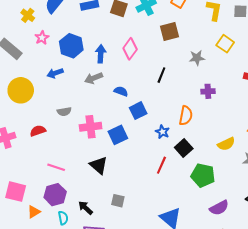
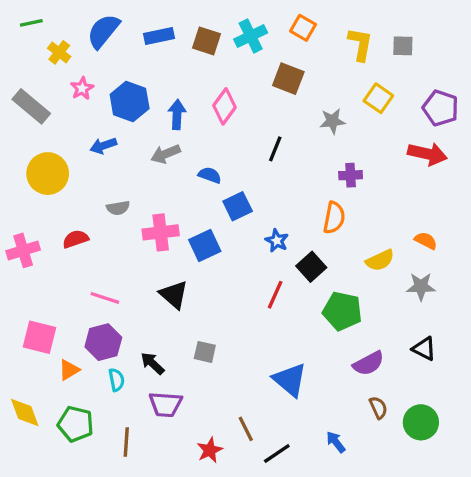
brown square: (170, 32) -> (288, 79), turned 36
orange semicircle: (186, 116) -> (334, 218), moved

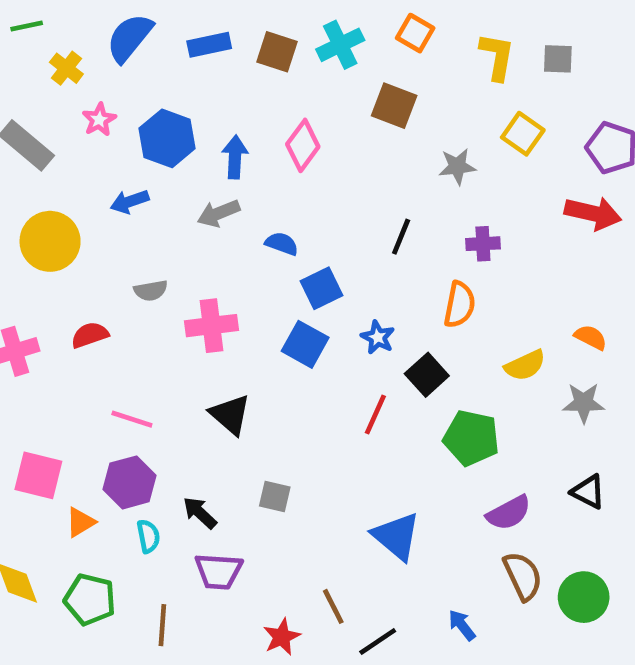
black line: (275, 149) -> (401, 237), moved
blue square: (205, 246) -> (305, 344), moved, turned -36
brown semicircle: (378, 408) -> (523, 576), size x1.5

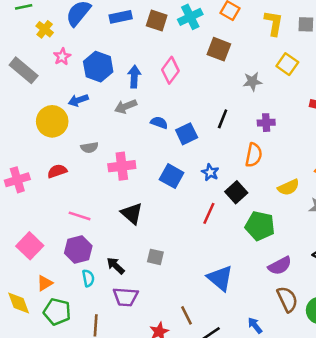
yellow circle: (50, 241) -> (52, 121), moved
blue square: (322, 288) -> (187, 134), moved
pink square: (38, 475) -> (30, 246), turned 30
orange triangle: (80, 522) -> (45, 283), moved

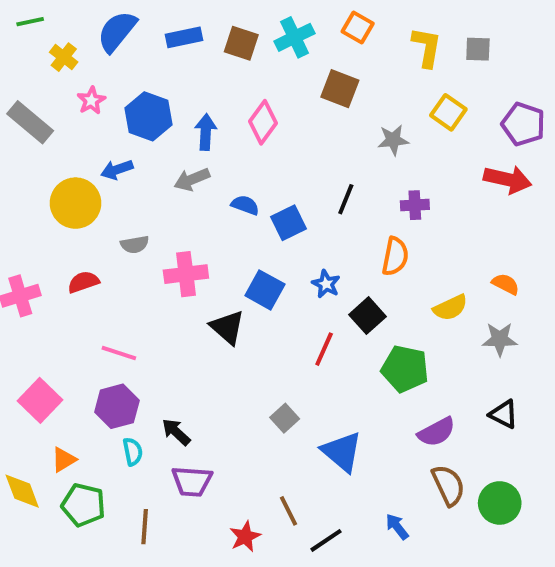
black triangle: (132, 213) -> (227, 327), moved
gray square: (155, 257) -> (285, 418), moved, turned 35

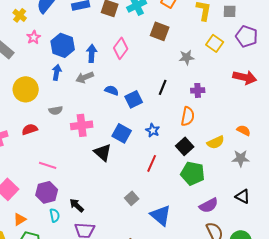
purple pentagon: (523, 124) -> (247, 36), moved
blue arrow: (117, 170) -> (57, 72), moved, turned 119
black square: (367, 316) -> (185, 146), moved

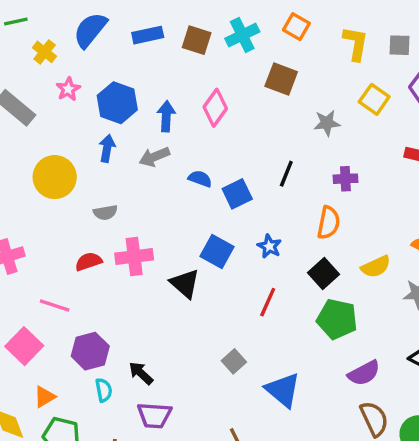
pink cross: (82, 125) -> (134, 256), moved
red semicircle: (30, 129) -> (88, 262), moved
pink line: (48, 165) -> (55, 306), moved

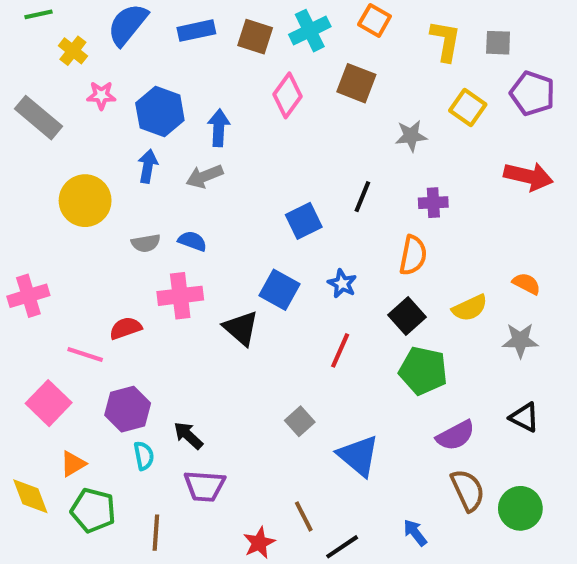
pink star: (68, 89) -> (101, 95), turned 30
pink diamond: (215, 108) -> (288, 95), moved
blue semicircle: (200, 179) -> (192, 241), moved
red semicircle: (88, 262) -> (126, 328), moved

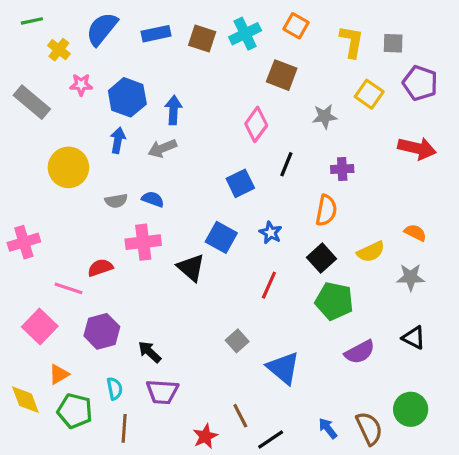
pink diamond: (288, 95) -> (256, 124), moved
cyan semicircle: (144, 456) -> (115, 389), moved
brown semicircle: (468, 490) -> (369, 428), moved

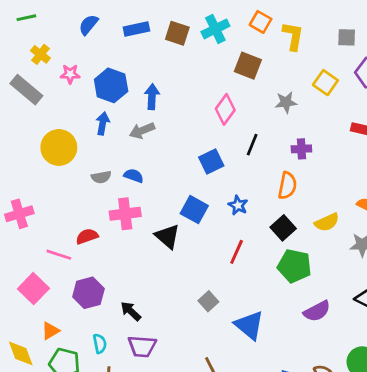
blue semicircle: (102, 29) -> (88, 25), size x0.7
yellow L-shape: (352, 42) -> (293, 36), moved
yellow cross: (59, 50) -> (40, 54), moved

